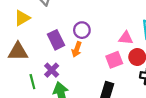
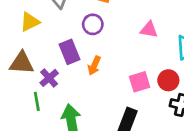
purple circle: (82, 30) -> (93, 24), moved
pink triangle: (126, 38) -> (149, 30), moved
purple cross: (52, 70) -> (49, 78), moved

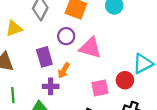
pink triangle: (149, 30) -> (90, 48), moved, size x1.5
purple cross: (49, 78) -> (51, 86), moved, turned 35
red circle: (168, 80) -> (125, 80), moved

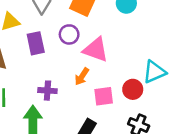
purple rectangle: (44, 57) -> (36, 43), moved
orange arrow: (64, 70) -> (82, 77), moved

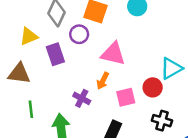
purple circle: (69, 34) -> (79, 34), moved
purple cross: (47, 91) -> (82, 98), moved, turned 30

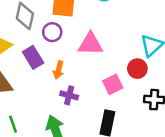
orange arrow: (103, 81) -> (59, 70), moved
green line: (31, 109) -> (13, 124), moved

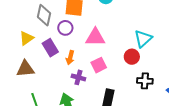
pink square: (113, 84) -> (99, 65), moved

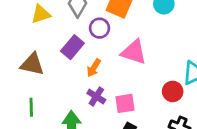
yellow triangle: (27, 38) -> (41, 14), moved
purple rectangle: (50, 48) -> (72, 47), turned 54
pink square: (99, 65) -> (125, 103), moved

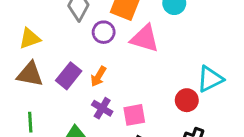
yellow triangle: (41, 14) -> (30, 38), moved
purple rectangle: (72, 47) -> (69, 76), moved
pink triangle: (134, 52) -> (145, 38), moved

